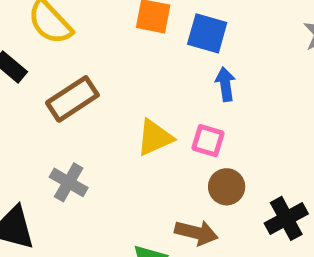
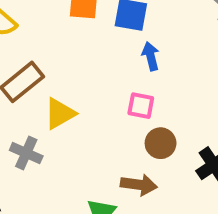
yellow triangle: (155, 138) -> (60, 114), moved

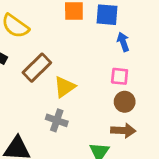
brown circle: (161, 143) -> (125, 102), moved
gray cross: (26, 153) -> (57, 120), moved

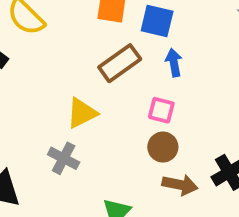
brown rectangle: (37, 68) -> (120, 63), moved
brown arrow: (123, 131) -> (180, 185), moved

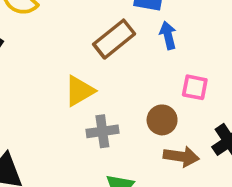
pink square: (161, 110) -> (195, 87), moved
gray cross: (64, 158) -> (102, 131), moved, turned -32

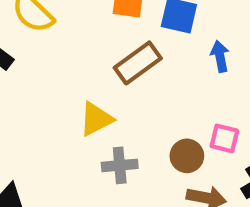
blue arrow: (168, 35) -> (220, 56), moved
pink square: (195, 87) -> (224, 138), moved

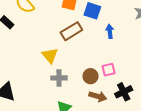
yellow triangle: (96, 119) -> (50, 55), turned -48
pink square: (224, 138) -> (109, 70), turned -32

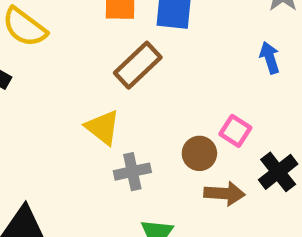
blue arrow: (110, 31) -> (270, 58), moved
pink square: (109, 70) -> (235, 131), turned -32

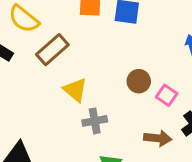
brown rectangle: (138, 65) -> (52, 50), moved
brown circle: (199, 153) -> (139, 81), moved

